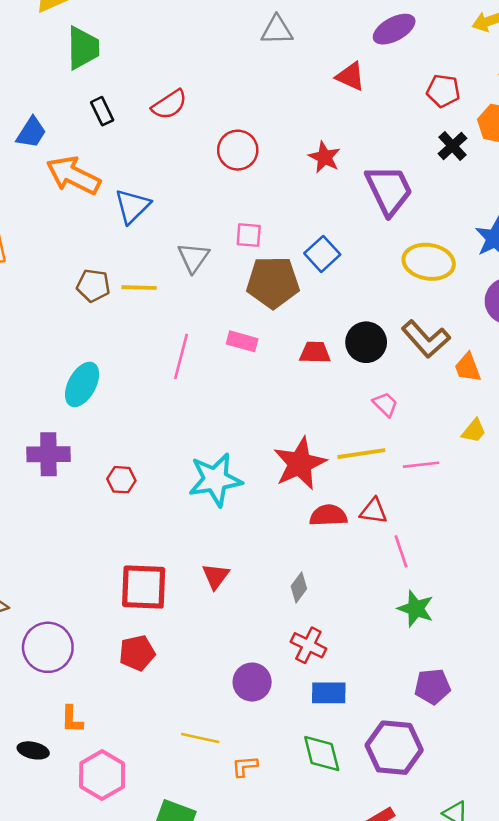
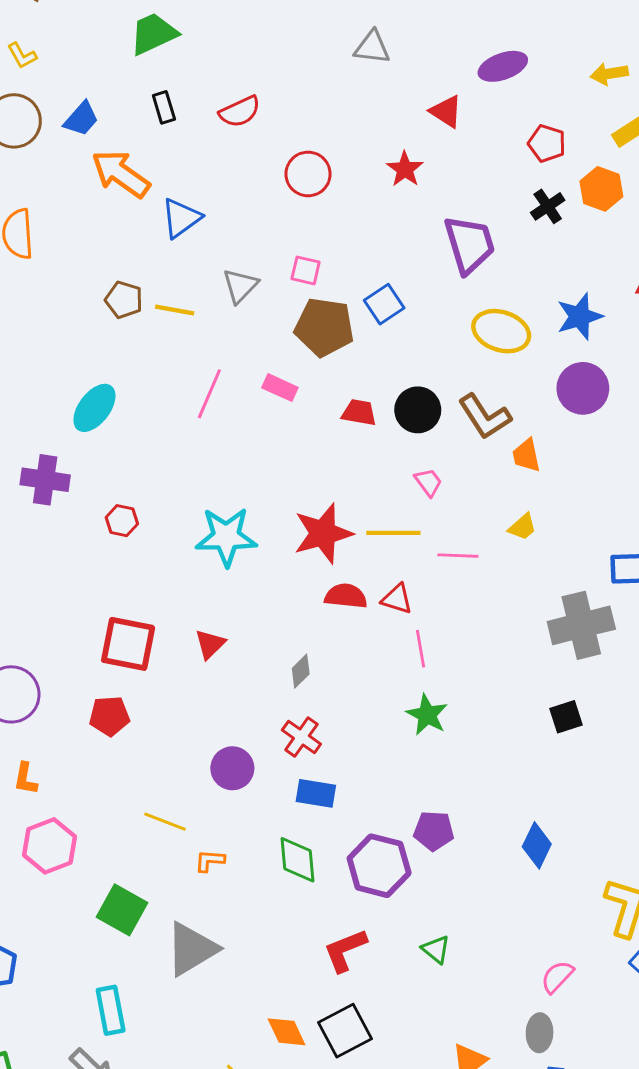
green trapezoid: (83, 48) -> (153, 34), turned -123
red star: (324, 157) -> (405, 169), moved
purple pentagon: (432, 687) -> (434, 831), moved

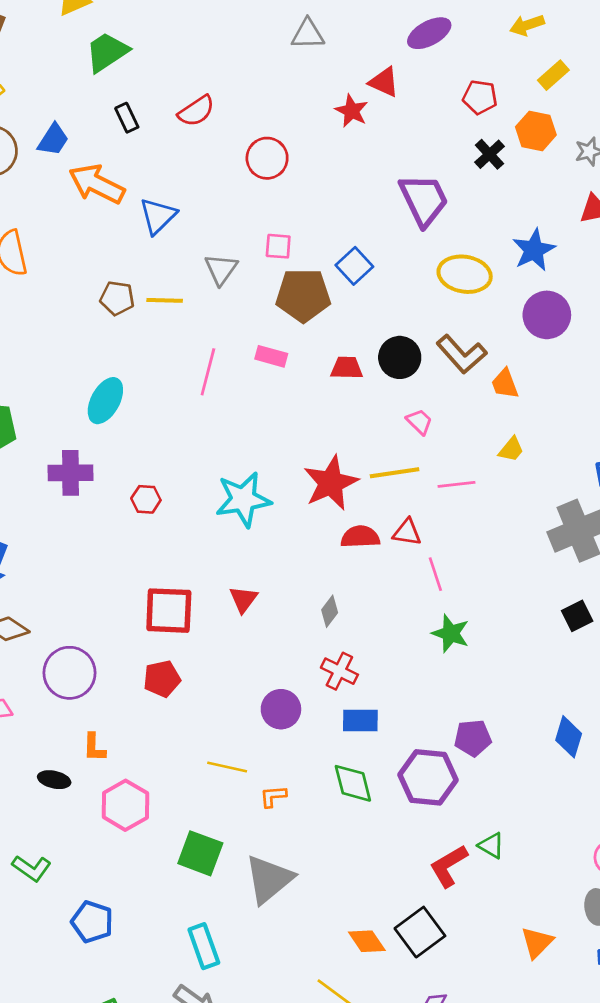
red star: (405, 169) -> (352, 111), moved
red L-shape: (345, 950) -> (449, 866), moved

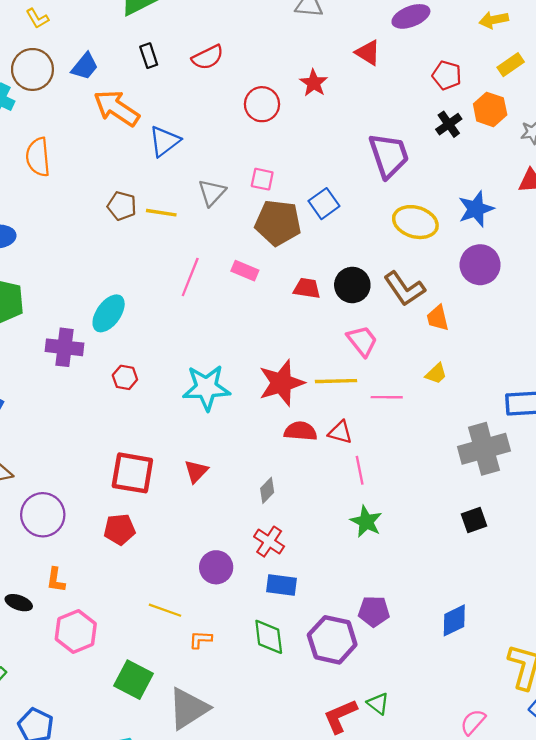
red star: (352, 111) -> (314, 83), moved
cyan ellipse: (105, 401) -> (109, 313), moved
pink trapezoid: (419, 422) -> (362, 341), size x1.4
blue diamond: (569, 737) -> (454, 620), turned 40

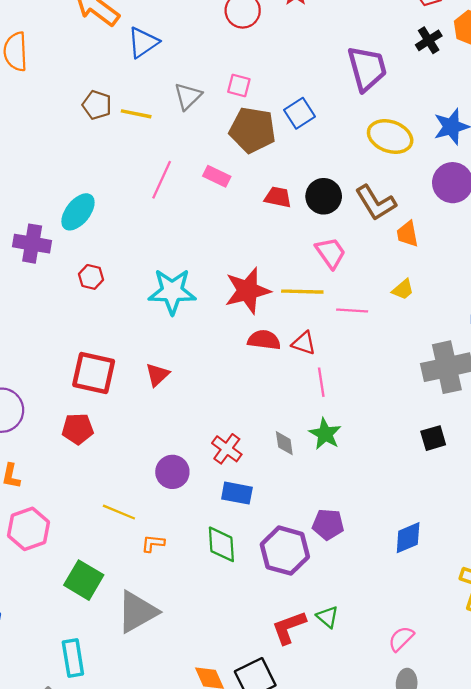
gray diamond: (267, 490) -> (284, 443), moved, turned -55
pink semicircle: (473, 722) -> (401, 639), moved

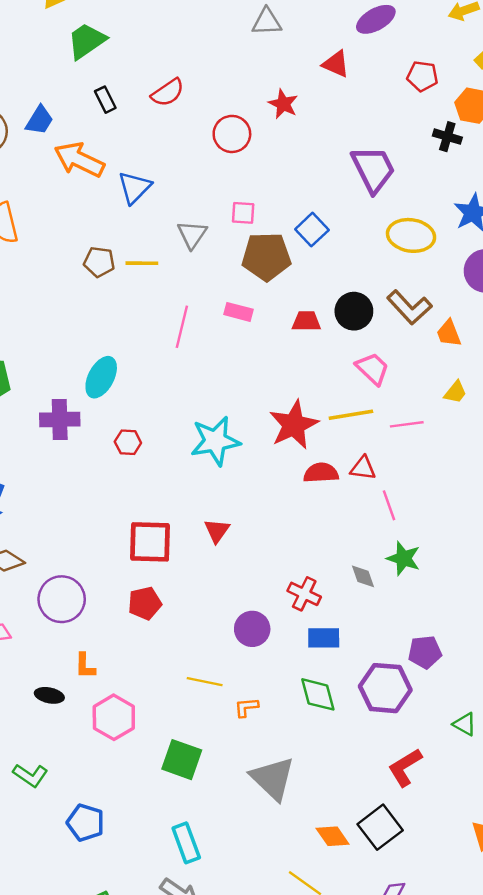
black cross: (429, 40) -> (447, 137), moved, turned -30
gray triangle: (137, 612) -> (273, 779), moved, turned -36
green triangle: (327, 617) -> (465, 724), moved

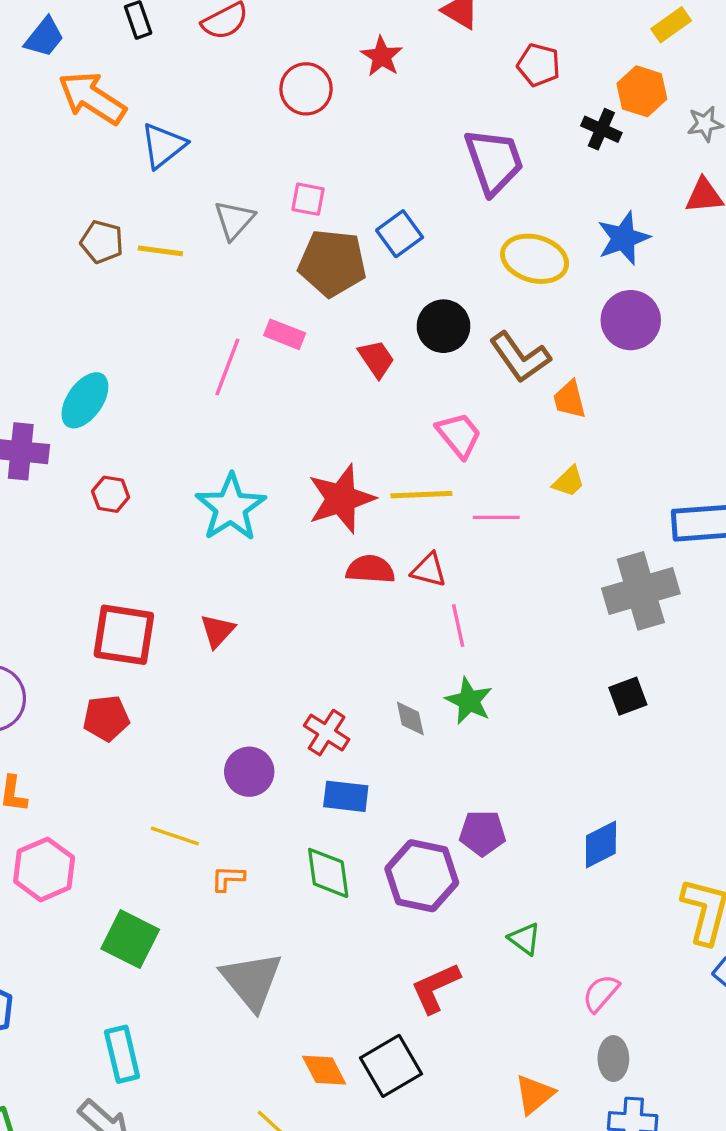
red pentagon: (422, 76) -> (539, 65), moved
black circle: (354, 311) -> (444, 326), moved
red trapezoid: (306, 321) -> (376, 359), turned 48
pink line: (182, 327) -> (227, 367), moved
cyan star: (215, 441) -> (231, 507), turned -30

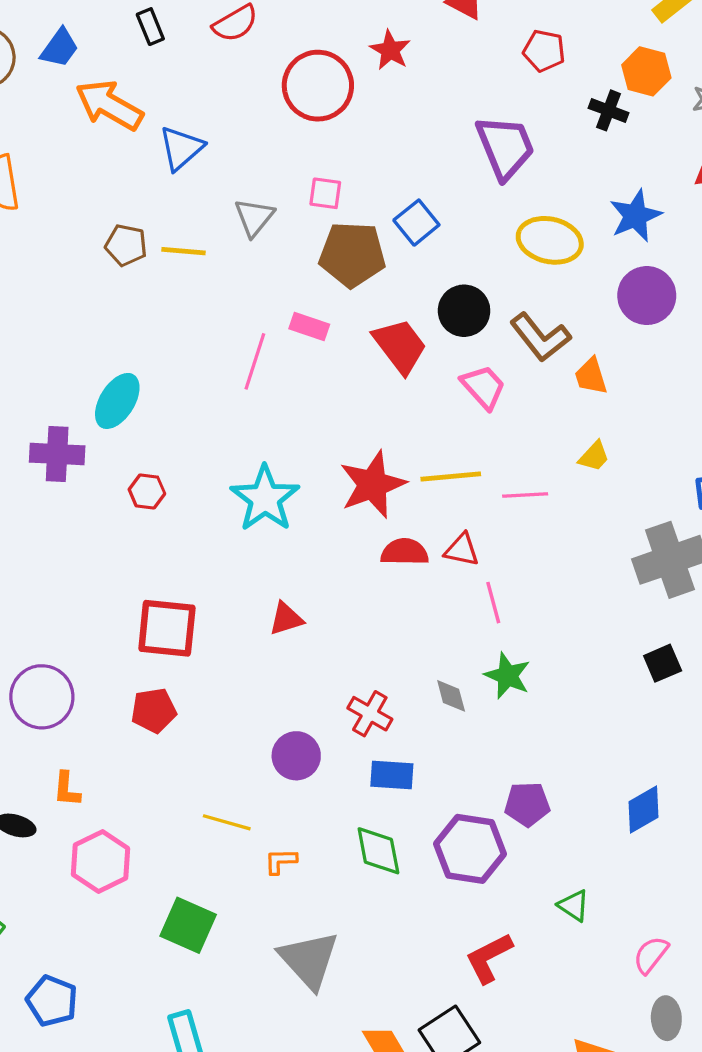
red circle: (306, 89) -> (318, 86), size x1.4
red trapezoid: (376, 359) -> (400, 346), size x1.5
pink trapezoid: (459, 435) -> (483, 387), moved
red triangle: (218, 631) -> (286, 619), moved, turned 33

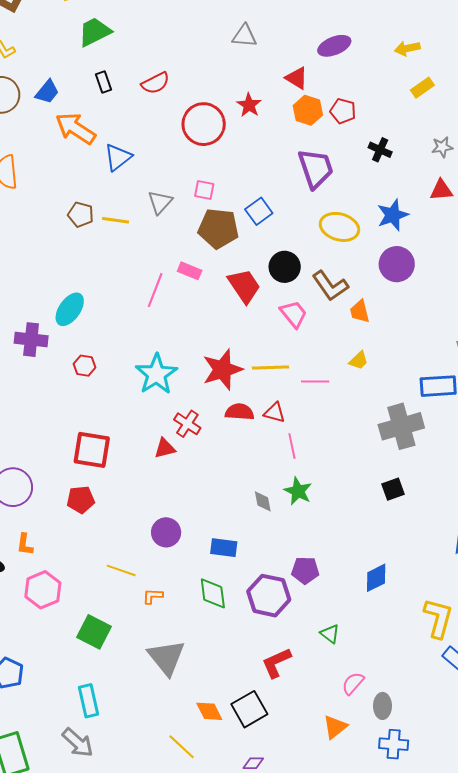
orange hexagon: (646, 71) -> (308, 110), moved
red cross: (370, 714) -> (187, 424), moved
pink semicircle: (651, 955) -> (353, 683), moved

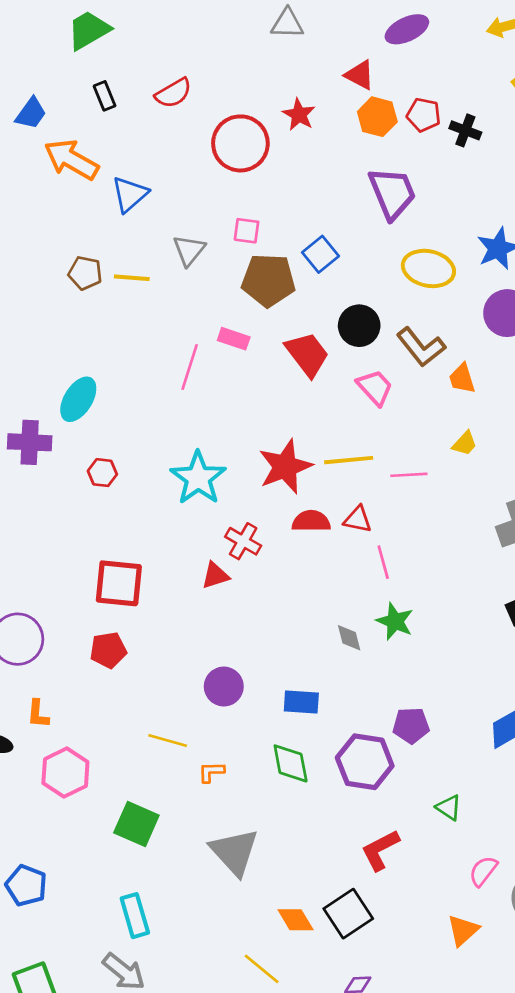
black cross: (380, 150) -> (465, 130), moved

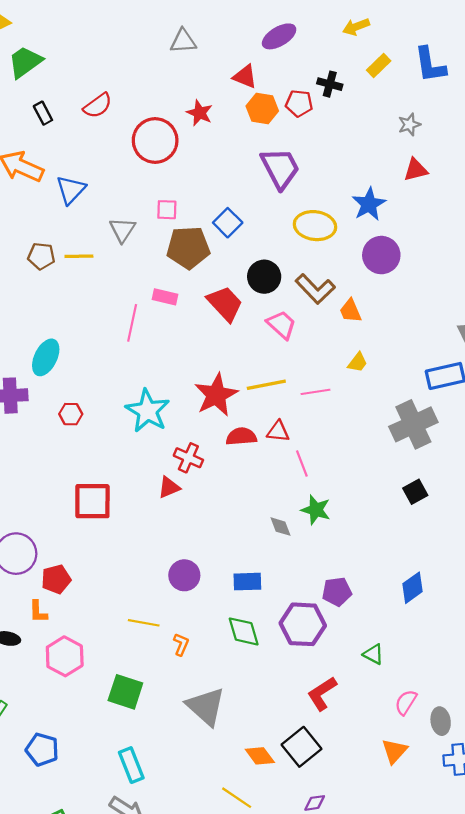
black cross: (465, 130) -> (330, 84), moved
red pentagon: (108, 650) -> (56, 579), moved
orange L-shape: (211, 772) -> (181, 644), turned 120

